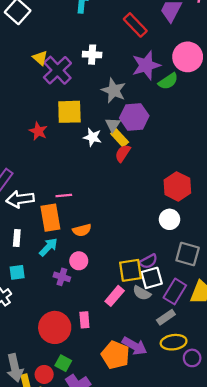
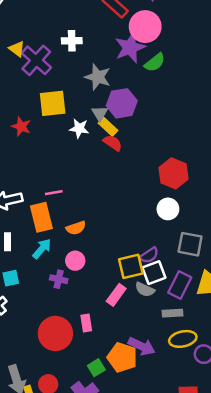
pink circle: (188, 57) -> (145, 27), moved
red semicircle: (123, 153) -> (113, 143), turned 96
gray rectangle: (166, 317) -> (173, 313), turned 36
green square: (63, 363) -> (96, 368), moved, turned 35

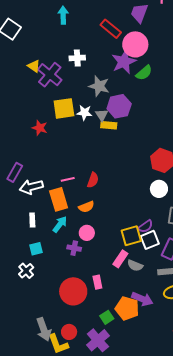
yellow rectangle: (108, 127) -> (109, 125), turned -35
white star: (79, 128) -> (84, 113), moved
red semicircle: (113, 143) -> (93, 180), moved, turned 77
gray semicircle: (145, 289) -> (135, 265), moved

